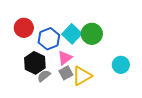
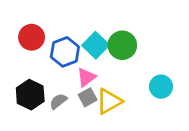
black hexagon: (35, 63) -> (30, 95), moved

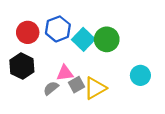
blue hexagon: (65, 52) -> (58, 29), moved
pink triangle: (86, 77) -> (65, 73), moved, turned 30
black hexagon: (30, 95) -> (22, 66), moved

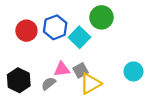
green circle: (107, 39) -> (101, 17), moved
black hexagon: (22, 66) -> (19, 80), moved
gray square: (76, 85) -> (81, 70), moved

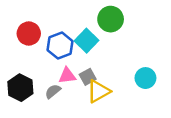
blue hexagon: (55, 27) -> (60, 46), moved

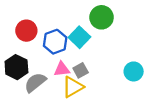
black hexagon: (20, 88) -> (16, 67), moved
gray semicircle: (53, 91) -> (35, 83), moved, size x1.5
yellow triangle: (99, 91) -> (73, 87), moved

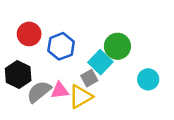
green circle: (102, 17) -> (117, 46), moved
cyan square: (79, 37) -> (100, 62), moved
pink triangle: (62, 69) -> (60, 90), moved

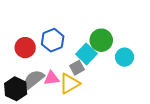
red circle: (29, 34) -> (25, 48), moved
black hexagon: (18, 74) -> (16, 89), moved
cyan circle: (148, 79) -> (125, 57), moved

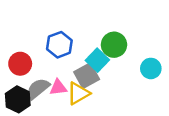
red circle: (25, 48) -> (20, 64), moved
cyan circle: (125, 57) -> (151, 68), moved
gray square: (77, 68) -> (87, 76), size x1.5

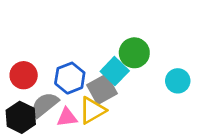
blue hexagon: (59, 45) -> (70, 78), moved
pink triangle: (58, 87) -> (67, 117), moved

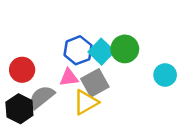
cyan square: (115, 71) -> (101, 52), moved
blue hexagon: (70, 78) -> (78, 50), moved
pink triangle: (67, 117) -> (69, 78), moved

